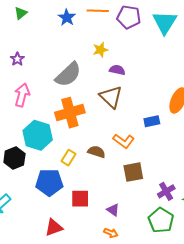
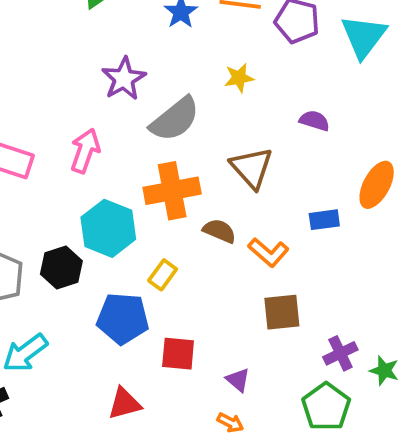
purple star: (17, 59) -> (124, 79), moved, size x1.6
purple semicircle: (117, 70) -> (314, 121), moved
brown semicircle: (97, 152) -> (219, 231), moved

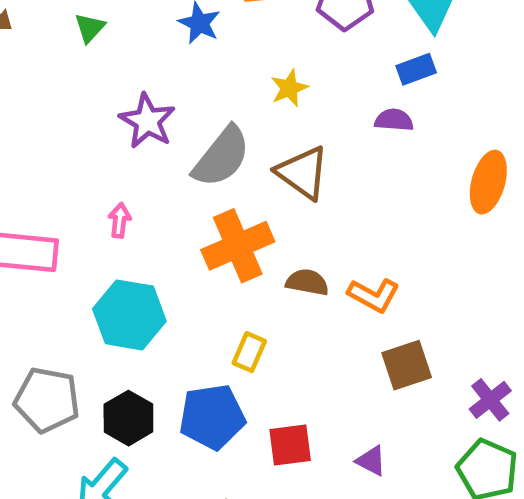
pink arrow: (85, 151) -> (120, 220), size x0.6
brown triangle: (252, 168) -> (303, 173), moved
blue rectangle: (324, 220) -> (416, 69), moved
cyan hexagon: (108, 228) -> (129, 315), moved
black hexagon: (61, 267) -> (128, 418), moved

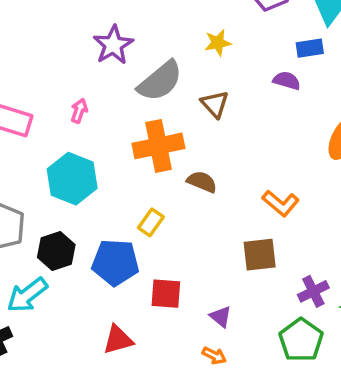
brown triangle: (303, 173) -> (215, 104), size x0.7
orange L-shape: (374, 295) -> (281, 203), moved

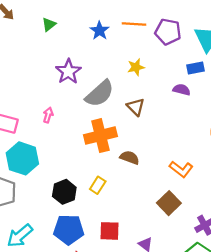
cyan hexagon: (72, 179) -> (22, 158), moved
black hexagon: (56, 251) -> (64, 192), moved
brown square: (260, 255) -> (169, 203), turned -35
blue pentagon: (115, 262) -> (69, 230), moved

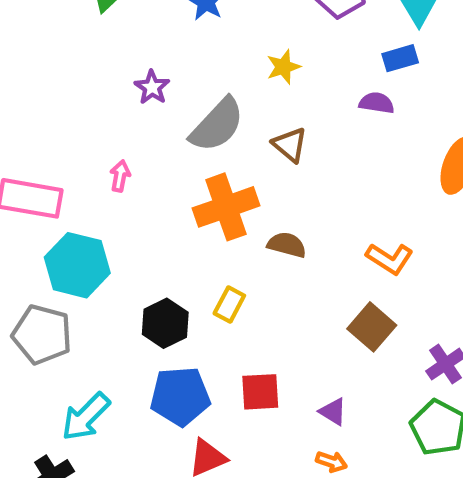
purple star: (68, 72) -> (152, 87), size x0.7

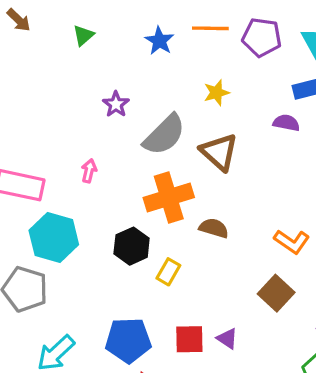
brown triangle: (290, 145) -> (219, 152), size x1.4
black hexagon: (165, 323) -> (132, 246), moved
purple triangle: (333, 412) -> (227, 339), moved

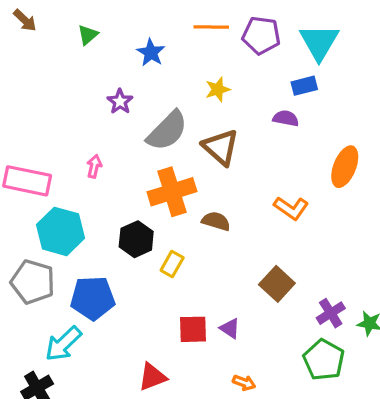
blue star: (159, 41) -> (151, 53), moved
orange L-shape: (292, 242) -> (291, 208), moved
blue pentagon: (128, 340) -> (93, 298), moved

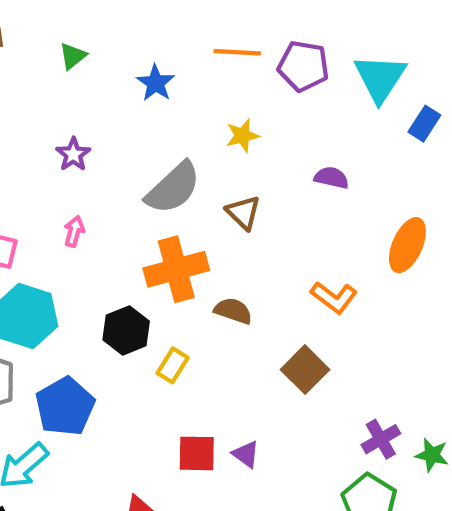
blue rectangle: (304, 86) -> (424, 124), moved, turned -45
purple star: (120, 101) -> (73, 154), moved
brown triangle: (221, 147) -> (243, 213), size x0.7
brown square: (277, 284) -> (305, 370), moved
blue pentagon: (93, 298) -> (65, 406), turned -30

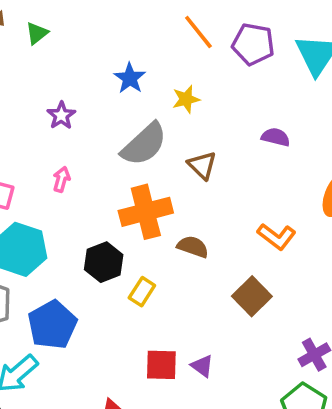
orange line: (237, 52) -> (198, 32), turned 48
green triangle: (73, 56) -> (37, 33), moved
blue star: (156, 83) -> (130, 78), moved
yellow star: (242, 136) -> (186, 99), moved

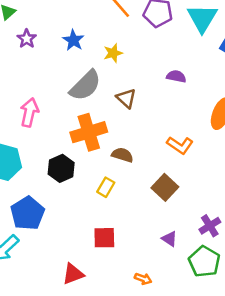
purple star: (61, 115) -> (27, 39), moved
pink arrow: (61, 179) -> (29, 112), size x1.6
yellow rectangle: (142, 292) -> (106, 187), moved
purple triangle: (202, 366) -> (169, 239), moved

